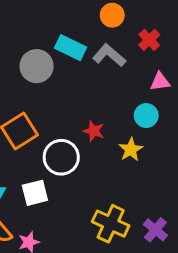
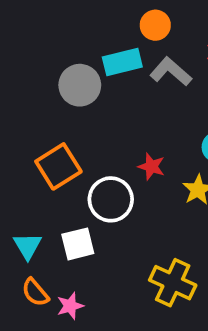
orange circle: (112, 15) -> (155, 25), moved
cyan rectangle: (70, 48) -> (122, 62), turned -40

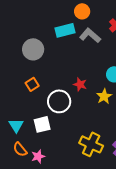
gray circle: (80, 85) -> (33, 49), moved
orange square: (58, 166) -> (32, 84), size x0.6

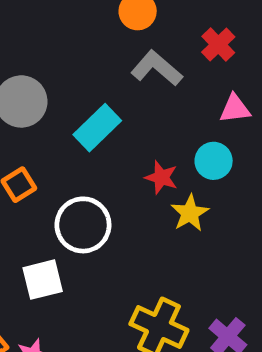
cyan rectangle: (65, 30) -> (97, 128), moved, turned -30
red star: (80, 84) -> (161, 177), moved

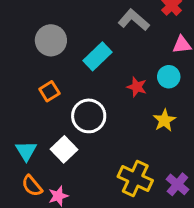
yellow star: (190, 213) -> (164, 120), moved
white square: (43, 280) -> (64, 149), turned -30

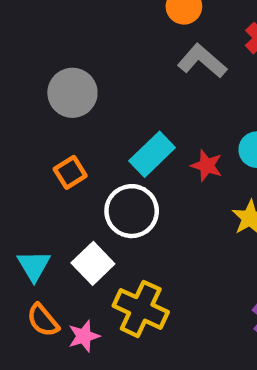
cyan rectangle: (97, 56) -> (152, 154), moved
yellow cross: (135, 179) -> (141, 309), moved

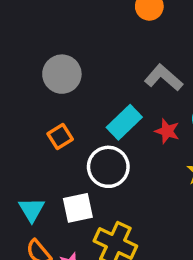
gray L-shape: (202, 61) -> (164, 78), moved
white square: (93, 263) -> (78, 208), turned 32

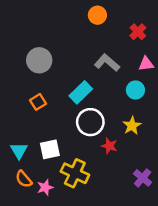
red star: (167, 131) -> (109, 146), moved
white circle: (108, 167) -> (90, 122), moved

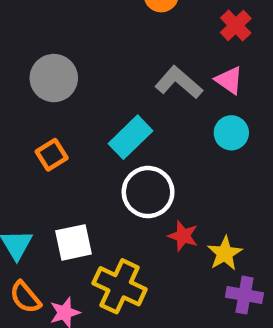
pink triangle: (146, 64) -> (229, 80), moved, turned 42
yellow star: (132, 126) -> (225, 253), moved
purple cross: (143, 178) -> (244, 295), turned -30

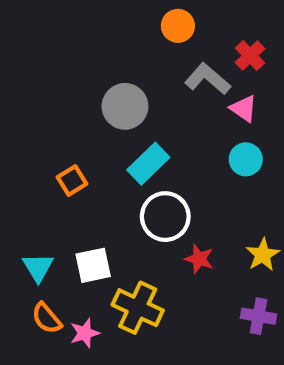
gray circle: (54, 78) -> (125, 106), moved
gray L-shape: (179, 82) -> (208, 79), moved
yellow star: (225, 253) -> (263, 255), moved

